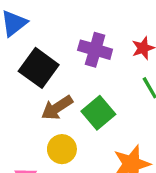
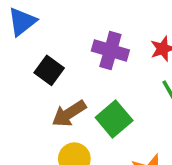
black square: (39, 68) -> (49, 70), size x0.7

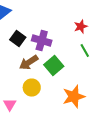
purple cross: (110, 51) -> (42, 40), moved

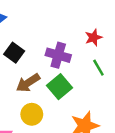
purple cross: (42, 40) -> (58, 55), moved

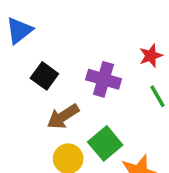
green square: (59, 87) -> (105, 143), moved

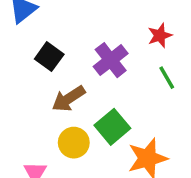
purple cross: (104, 79) -> (111, 60), turned 36

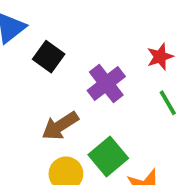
black square: (49, 57) -> (49, 57), moved

